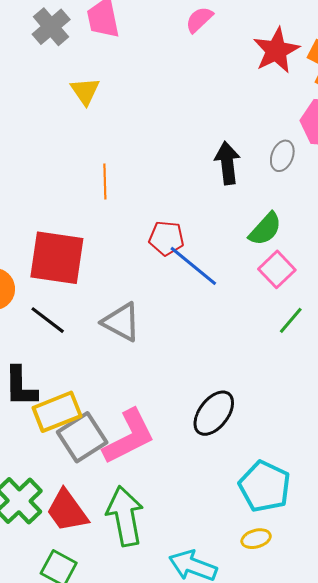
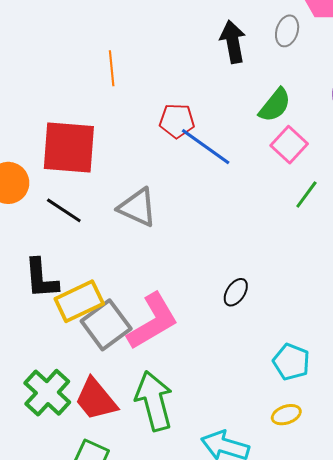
black ellipse: (214, 413) -> (236, 292), size x0.6
cyan pentagon: (265, 486) -> (291, 362), size x0.7

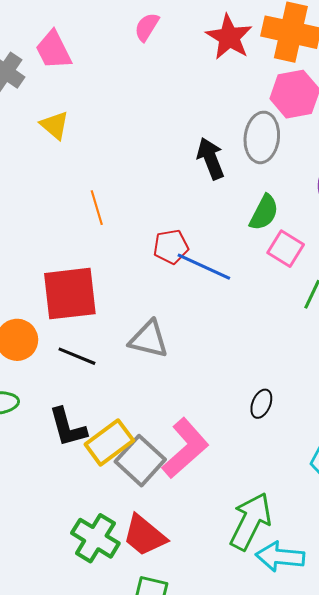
gray ellipse: (287, 31) -> (262, 137), size x1.6
green arrow: (154, 401) -> (251, 521), moved, turned 52

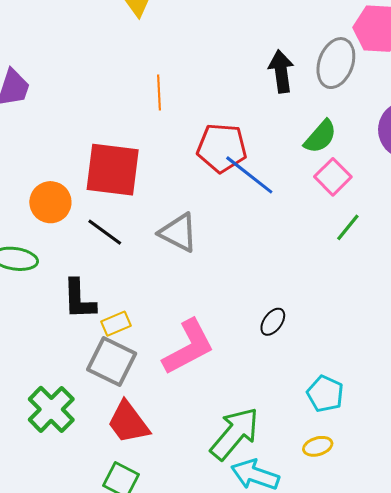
red pentagon: (171, 247) -> (222, 148), size x1.4
yellow rectangle: (109, 442) -> (116, 324), size x0.6
gray square: (140, 461) -> (112, 361), moved, turned -30
green cross: (95, 538) -> (51, 409), moved

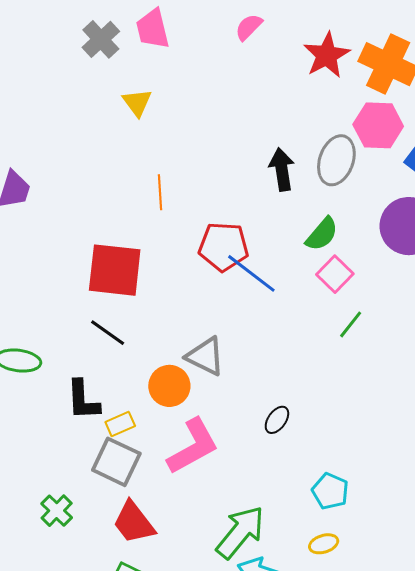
orange circle: (50, 202) -> (169, 386), moved
gray triangle: (178, 233) -> (205, 356), moved
green cross: (51, 409) -> (57, 511), size x0.7

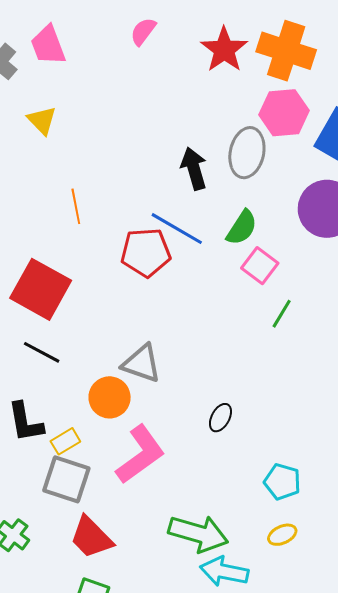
red square: (115, 270) -> (41, 289), turned 30
blue line: (251, 273) -> (177, 229), moved
green arrow: (240, 532) -> (198, 534), turned 74

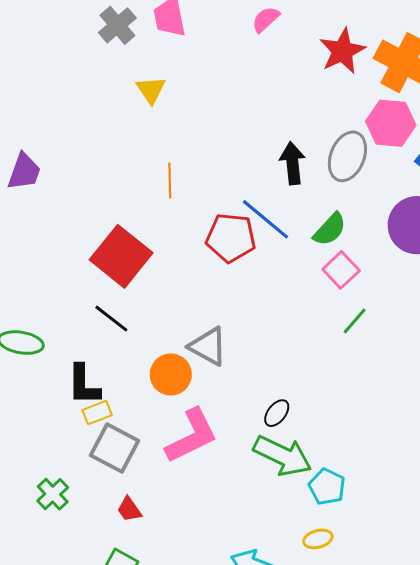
yellow rectangle: (65, 441) -> (97, 413), moved
green arrow: (198, 534) -> (283, 456), moved
red trapezoid: (91, 537) -> (129, 509), size x0.6

